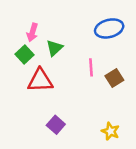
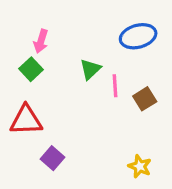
green triangle: (54, 48) -> (90, 69), moved
red triangle: (40, 81) -> (26, 120), moved
purple square: (56, 125) -> (52, 158), moved

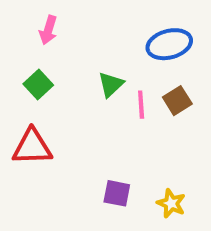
pink arrow: (41, 41) -> (48, 30), moved
brown square: (145, 99) -> (177, 101), moved
purple square: (52, 158) -> (117, 193), moved, turned -30

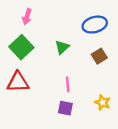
green square: (38, 84) -> (21, 47), size x1.5
pink line: (141, 105) -> (68, 84), moved
yellow star: (171, 203) -> (103, 102), moved

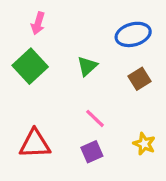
red triangle: (18, 82) -> (35, 144), moved
pink line: (68, 84) -> (95, 118), turned -42
purple square: (65, 108) -> (92, 152), turned -35

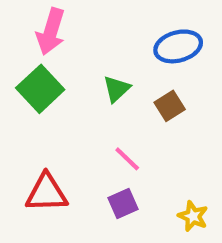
pink arrow: (38, 23) -> (51, 32), size x1.5
brown square: (139, 79) -> (170, 106), moved
yellow star: (144, 144) -> (193, 216), moved

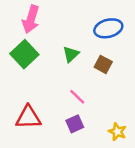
brown square: (170, 106) -> (103, 64), turned -30

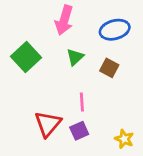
pink arrow: (31, 19) -> (64, 20), moved
pink line: (77, 97) -> (82, 102), turned 42
red triangle: (28, 117) -> (48, 124), moved, turned -48

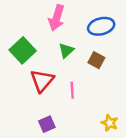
red triangle: (48, 124) -> (42, 81), moved
purple square: (79, 131) -> (47, 124), moved

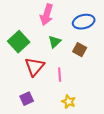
yellow star: (110, 123) -> (69, 102), moved
purple square: (47, 124) -> (27, 99), moved

